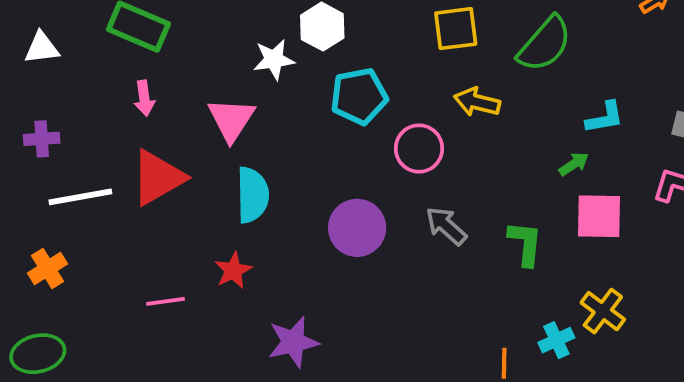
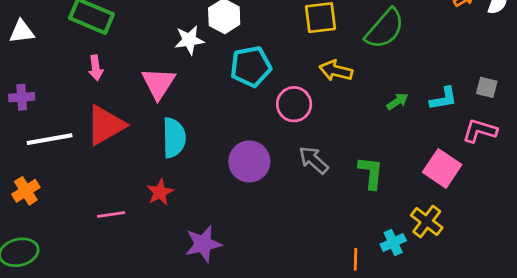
cyan L-shape: (605, 118) -> (443, 99), moved
green arrow: (574, 164) -> (397, 101), moved
pink square: (599, 216) -> (442, 168), moved, turned 33

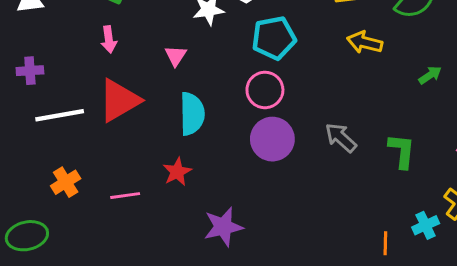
pink triangle: (159, 83) -> (176, 56), size x0.6
pink circle: (294, 104) -> (265, 90), moved
orange cross: (26, 191) -> (66, 182), moved

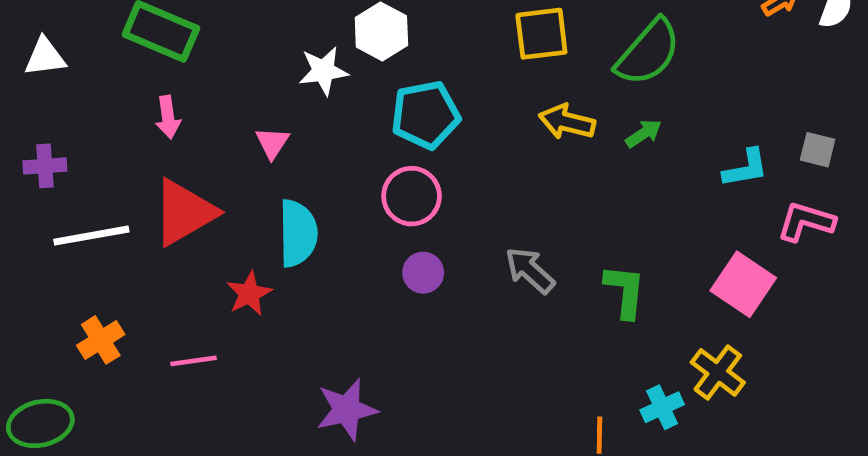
green arrow: (430, 75) -> (644, 133), moved
purple circle: (272, 139) -> (423, 273), size x0.6
red star: (177, 172) -> (249, 294), moved

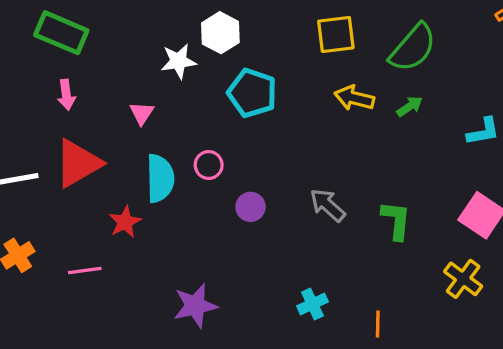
cyan pentagon: (425, 115) -> (252, 93), turned 30
pink circle: (412, 196) -> (209, 165), moved, size x0.7
cyan cross: (662, 407) -> (312, 304), moved

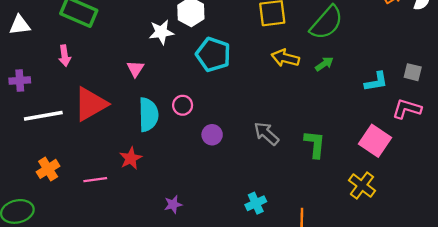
pink arrow: (66, 95) -> (65, 56), moved
red star: (125, 222) -> (131, 158), moved
purple star: (195, 306) -> (173, 204), size x0.6

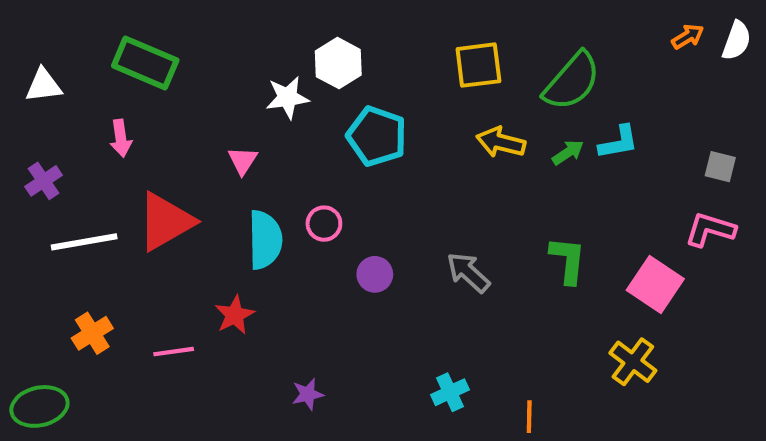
purple cross: (20, 80) -> (44, 181), turned -30
cyan L-shape: (376, 82) -> (619, 142), moved
green L-shape: (315, 144) -> (568, 260), moved

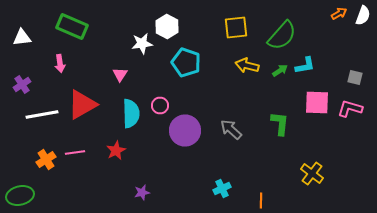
purple circle: (375, 274) -> (185, 130), size x1.8
pink square: (655, 285) -> (317, 102), moved, turned -32
pink line: (174, 352) -> (75, 152), moved
purple star: (308, 394) -> (142, 192), moved

